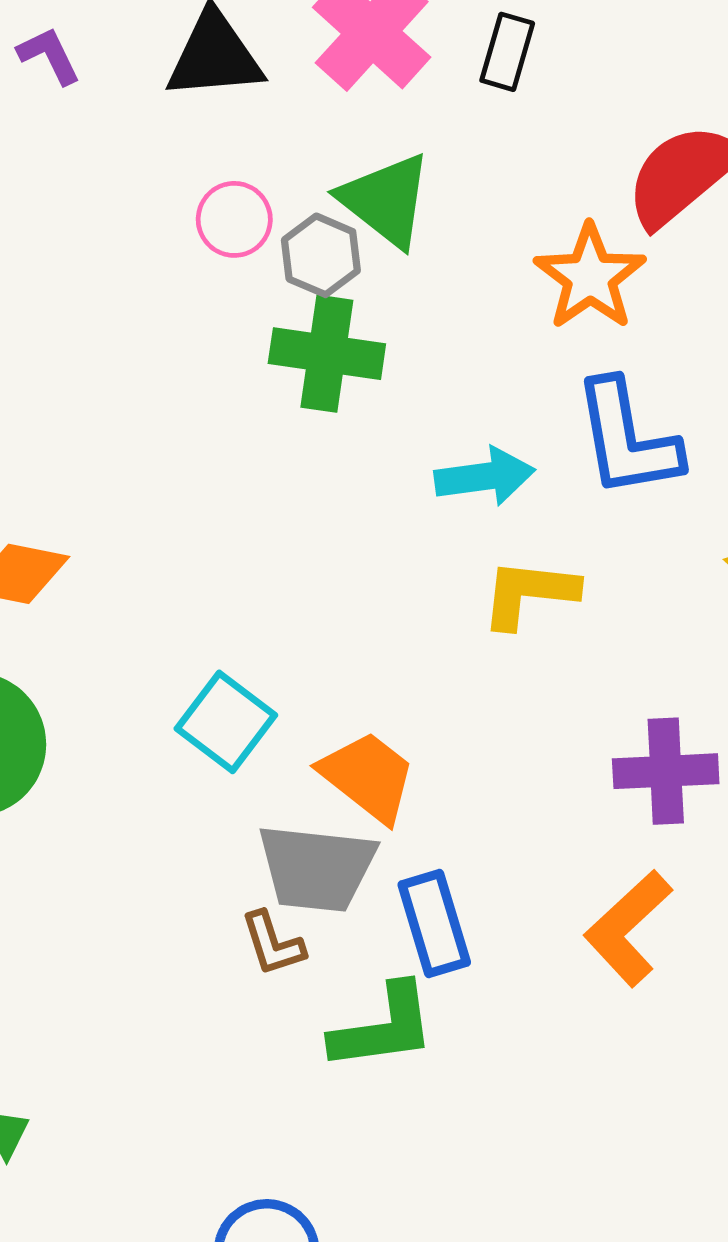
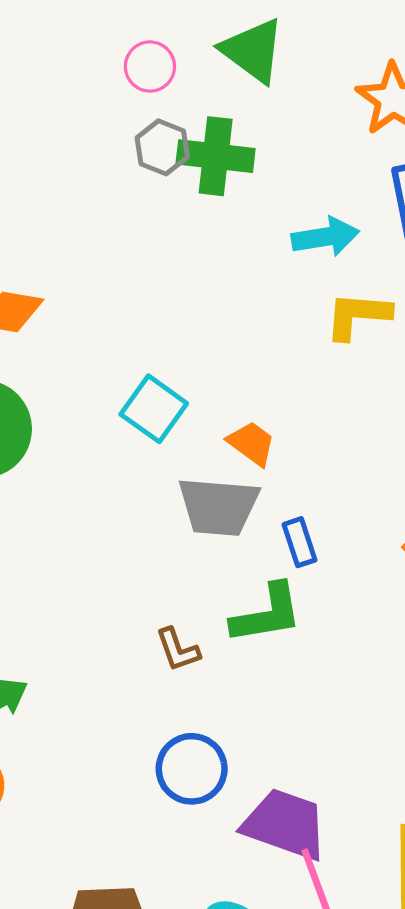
gray hexagon: (321, 255) -> (162, 147), moved
orange trapezoid: (368, 777) -> (252, 443), size x0.7
blue rectangle: (434, 924) -> (299, 542), size x0.7
brown L-shape: (273, 944) -> (178, 650), moved

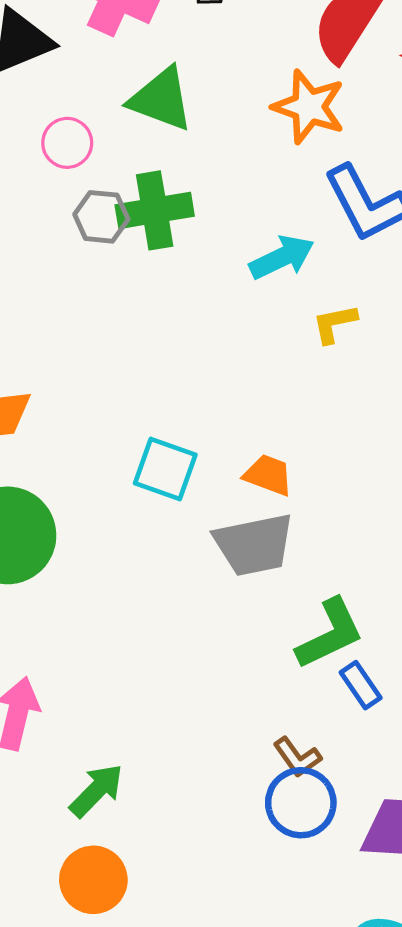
yellow L-shape: (358, 315) -> (335, 324), size x0.7
blue rectangle: (299, 542) -> (361, 685), moved
brown L-shape: (178, 650) -> (297, 757), moved

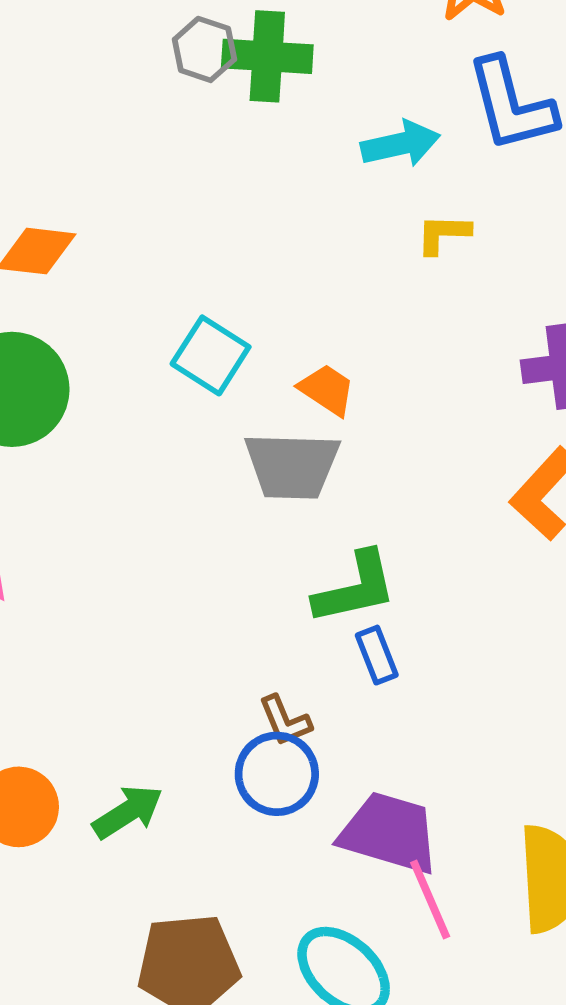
green arrow: (96, 790) -> (128, 812), moved

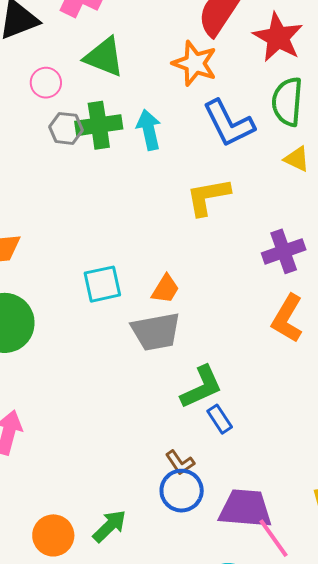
cyan arrow: (401, 144) -> (149, 130), moved, turned -78
yellow L-shape: (443, 234) -> (208, 197), size x1.6
cyan square: (211, 355) -> (102, 284), turned -33
orange trapezoid: (327, 390) -> (165, 289), turned 100

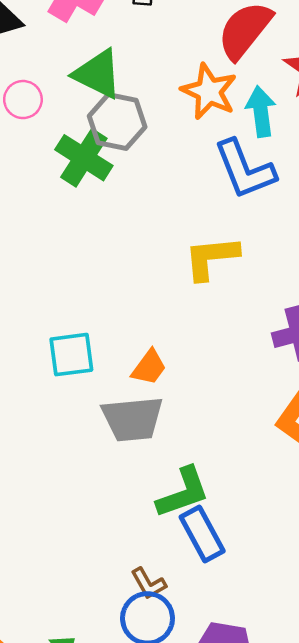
green cross: (99, 125) -> (84, 158), turned 36
gray hexagon: (66, 128) -> (117, 122), moved, size x1.4
cyan arrow: (149, 130) -> (261, 112), moved
blue rectangle: (220, 419) -> (202, 534), size x1.5

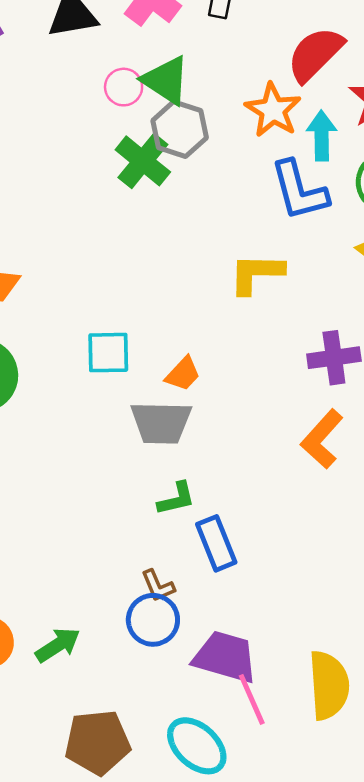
pink circle: (23, 100) -> (124, 87), moved
green L-shape: (183, 493) -> (176, 499), moved, size x0.7

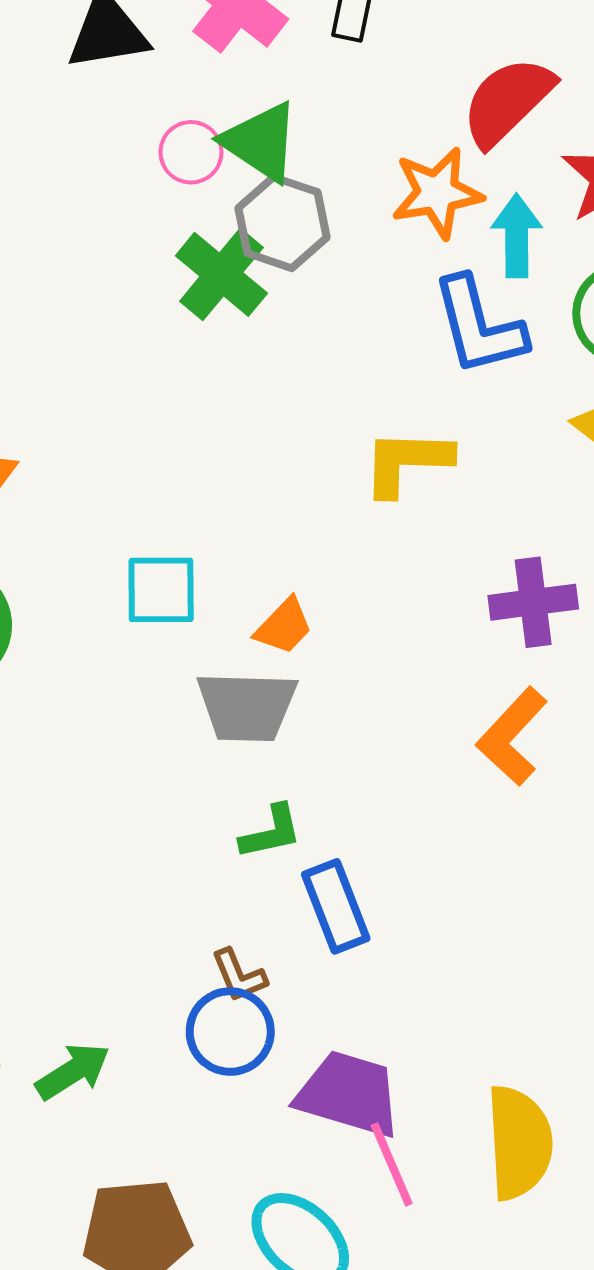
orange star: (273, 110) -> (437, 193), turned 30

